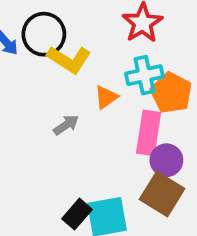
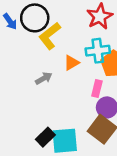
yellow L-shape: (69, 59) -> (50, 36), turned 104
pink rectangle: (149, 133) -> (97, 89), size x0.6

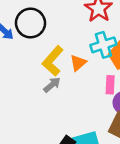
yellow L-shape: (50, 36) -> (53, 61), moved

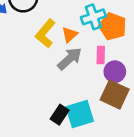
gray arrow: (52, 85) -> (70, 59), moved, size x1.5

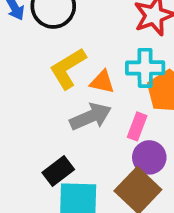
orange triangle: (70, 35) -> (102, 82), turned 36
black rectangle: (60, 115) -> (58, 171), moved

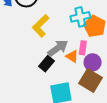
orange triangle: (102, 82) -> (72, 56), moved, turned 32
black rectangle: (58, 171) -> (47, 64), moved

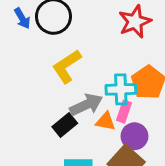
cyan cross: (80, 17) -> (121, 89), moved
orange triangle: (72, 56) -> (106, 121), turned -32

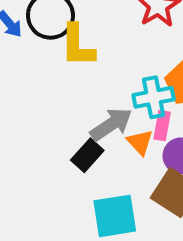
yellow L-shape: (67, 66) -> (77, 46), moved, turned -48
orange triangle: (106, 121) -> (140, 142), turned 45

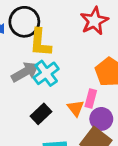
cyan cross: (154, 97) -> (46, 73), moved, turned -30
gray arrow: (111, 124) -> (25, 72), moved

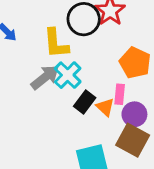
black circle: (24, 22) -> (84, 19), moved
black rectangle: (41, 114) -> (85, 102), moved

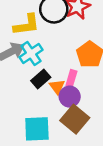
yellow L-shape: (56, 43) -> (26, 25), turned -104
purple circle: (134, 114) -> (70, 97), moved

